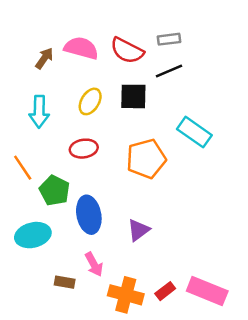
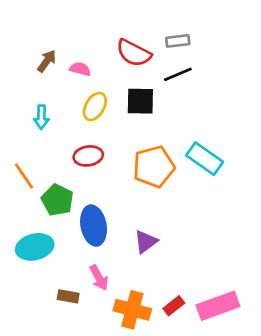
pink semicircle: (81, 48) -> (80, 69), moved, size x0.6
cyan arrow: (39, 112) -> (41, 117), size x0.7
cyan rectangle: (194, 132) -> (205, 159), moved
pink rectangle: (207, 291) -> (218, 306), turned -42

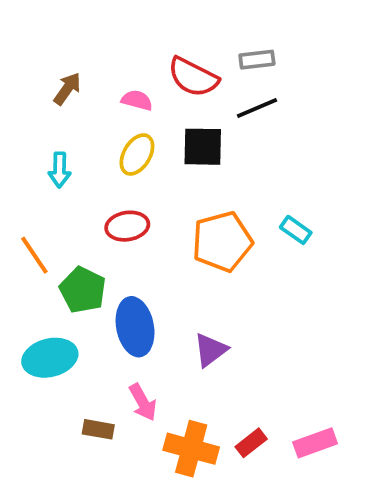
pink semicircle: (80, 69) -> (137, 100), moved
cyan rectangle: (205, 159) -> (296, 230), size x0.6
pink rectangle: (218, 306) -> (315, 443), size x0.7

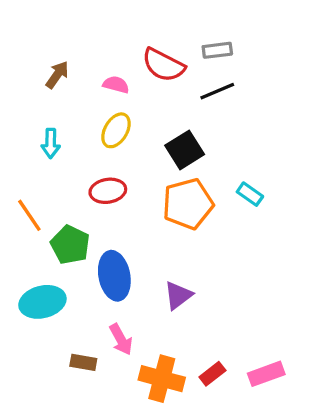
black square: (203, 147) -> (185, 150), moved, turned -33

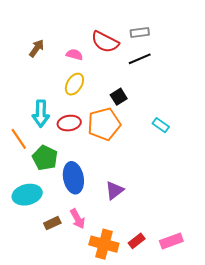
cyan arrow: (51, 143) -> (41, 114), moved, size x1.4
black square: (185, 150) -> (119, 97), size x0.7
orange pentagon: (188, 204) -> (104, 124), moved
brown rectangle: (83, 362) -> (52, 223), moved, turned -35

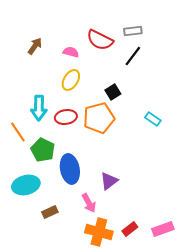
black line: (140, 59) -> (133, 56), turned -30
pink arrow: (78, 219) -> (89, 203), moved

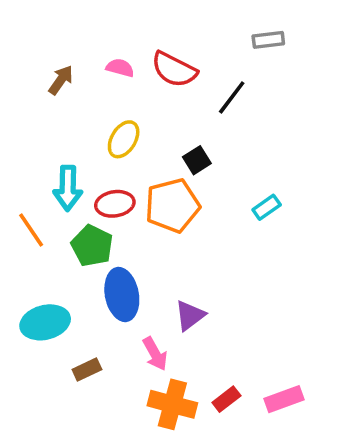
gray rectangle: (133, 31) -> (268, 40), moved
pink semicircle: (71, 52) -> (120, 68), moved
cyan rectangle: (153, 119) -> (267, 207), turned -70
green pentagon: (43, 150) -> (92, 246), moved

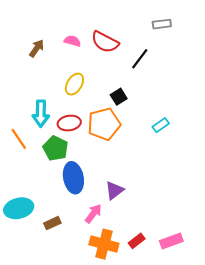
cyan ellipse: (45, 322) -> (19, 208), moved
pink arrow: (155, 354) -> (93, 214), turned -114

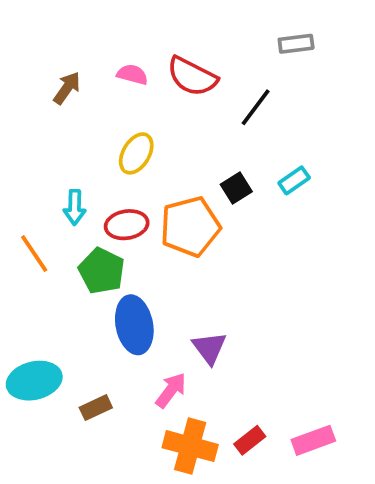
black square: (119, 97) -> (236, 188), moved
cyan arrow: (41, 114) -> (75, 207), size x0.7
cyan rectangle: (161, 125) -> (294, 180), moved
purple triangle: (114, 190) -> (209, 348), turned -30

